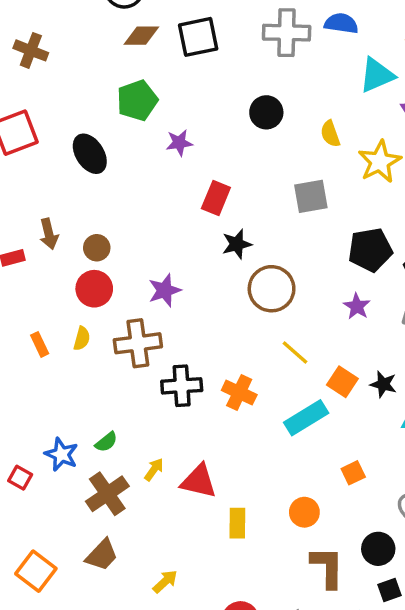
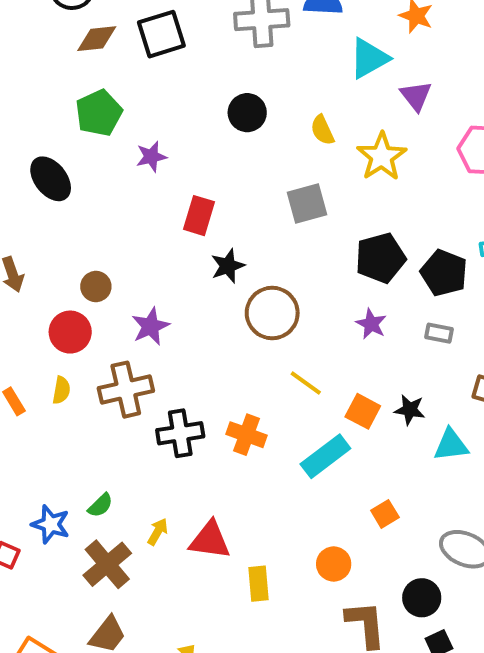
brown circle: (97, 248) -> (96, 286), moved

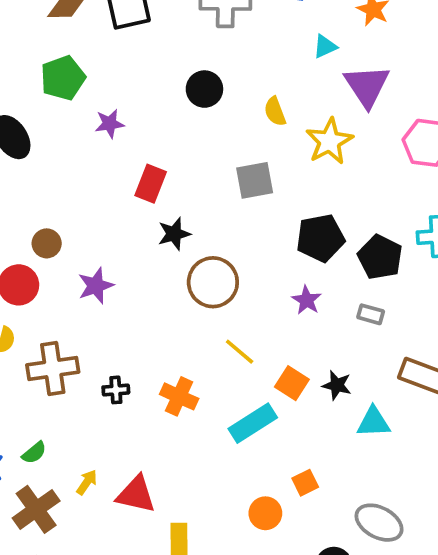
cyan triangle: (369, 58) -> (325, 46), size x0.6
purple triangle: (416, 96) -> (367, 86), size x1.5
brown cross: (126, 390) -> (53, 369), moved
black cross: (180, 433) -> (116, 390), size x0.6
orange circle: (334, 564) -> (265, 513), moved

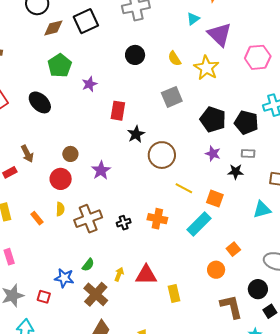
black pentagon: (320, 238) -> (213, 119), turned -30
black star: (337, 385) -> (236, 172), moved

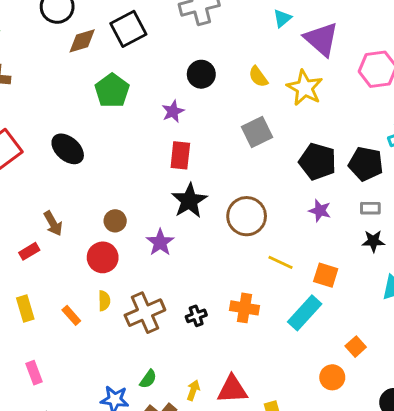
green pentagon: (60, 66) -> (112, 91), moved
purple star: (89, 84) -> (173, 111), moved
black star: (136, 134) -> (189, 201), moved, size x1.4
black star: (236, 172) -> (373, 241), moved

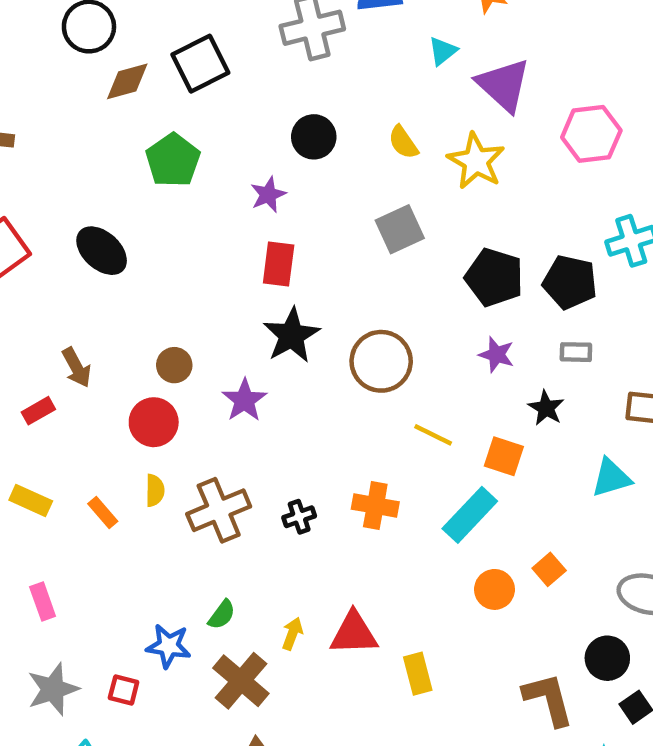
black star: (373, 241) -> (546, 408), moved, turned 30
yellow rectangle: (25, 308) -> (31, 500), turned -50
orange circle: (332, 377) -> (494, 589), moved

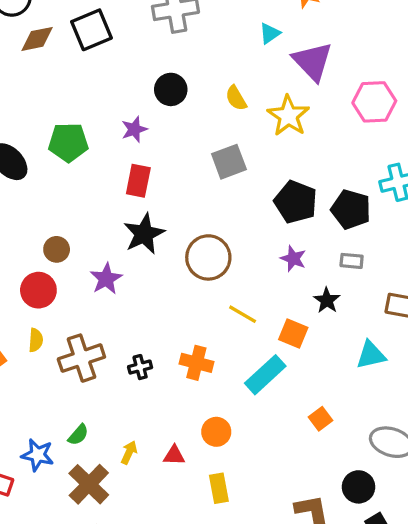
green pentagon: (173, 160) -> (68, 142), moved, turned 30
orange circle: (494, 589) -> (216, 432), moved
red triangle: (354, 633) -> (174, 455), size x0.6

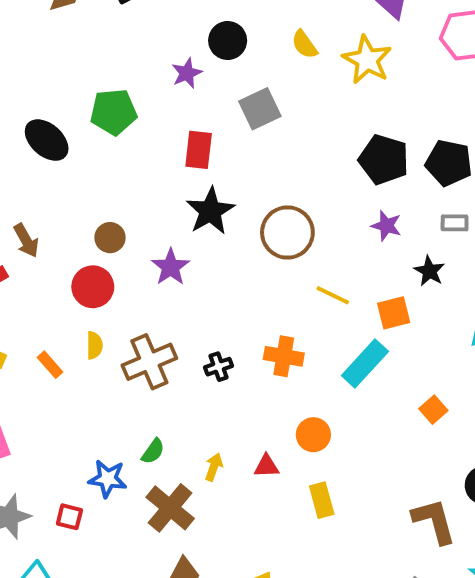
purple star: (134, 129) -> (187, 73), moved
gray square: (229, 162) -> (260, 109), moved
orange square: (293, 333) -> (394, 313), turned -32

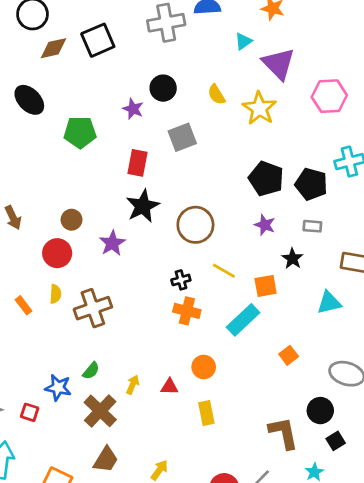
purple star: (187, 73) -> (133, 109), turned -30
black ellipse: (47, 140) -> (29, 100), moved
black cross: (219, 367) -> (181, 280), moved

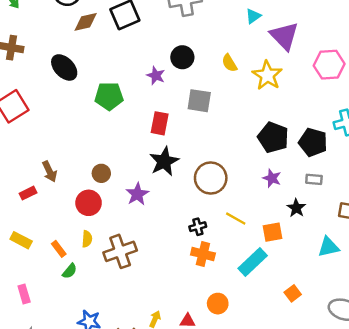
gray square: (182, 137) -> (199, 101), turned 30
green semicircle: (91, 371) -> (70, 271), moved

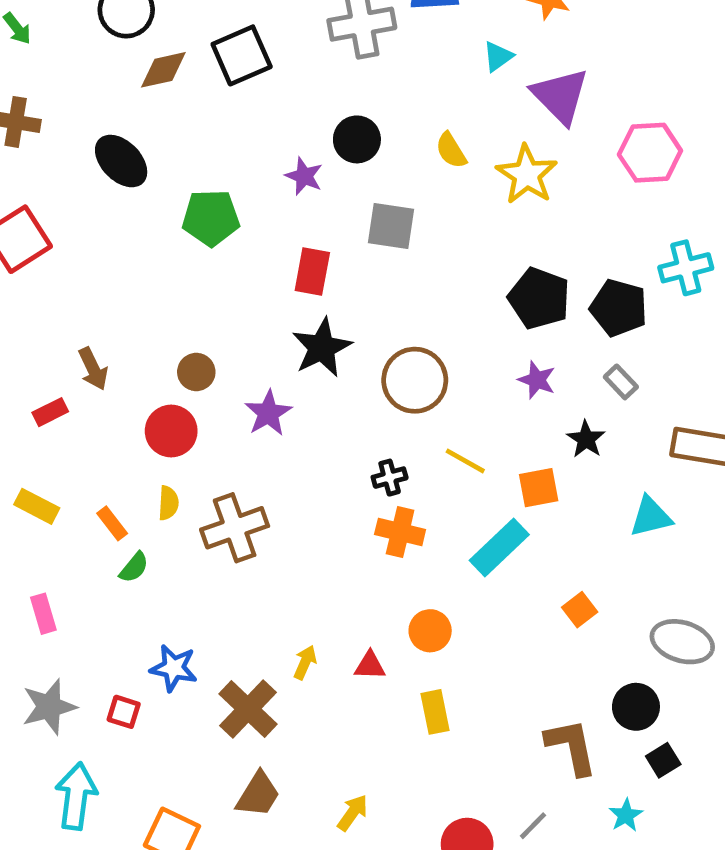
gray rectangle: (314, 179) -> (621, 382), turned 42

